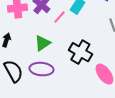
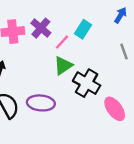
green triangle: (42, 43) -> (63, 66), moved

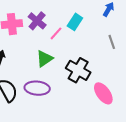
green triangle: (63, 66) -> (44, 59), moved

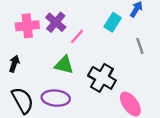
cyan rectangle: (75, 22) -> (113, 22), moved
green triangle: (44, 59) -> (64, 65), turned 48

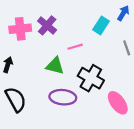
pink line: (77, 36) -> (75, 47), moved, turned 32
purple ellipse: (56, 98) -> (63, 97), moved

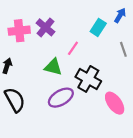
pink line: (75, 47) -> (73, 48), turned -40
purple ellipse: (63, 97) -> (61, 98), turned -35

